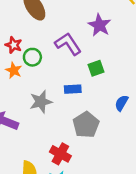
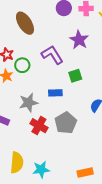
red cross: (60, 154) -> (39, 126), moved

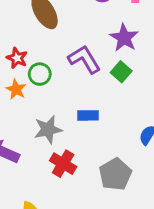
green square: (75, 76) -> (121, 72), moved, turned -32
gray pentagon: (66, 123) -> (115, 174), moved

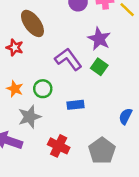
red star: (17, 58) -> (15, 47), moved
green circle: (40, 74) -> (43, 89), moved
gray star: (48, 130) -> (30, 117), moved

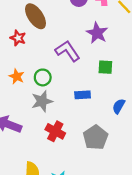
green square: (99, 67) -> (105, 67), moved, turned -35
blue rectangle: (75, 105) -> (83, 95), moved
gray star: (30, 117) -> (42, 101), moved

